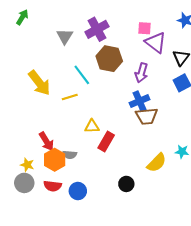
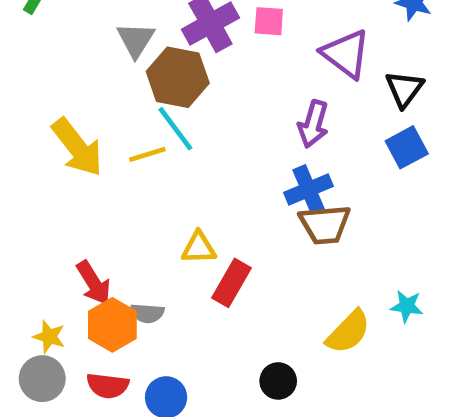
pink square: (145, 28) -> (269, 21), moved
brown hexagon: (109, 59) -> (178, 77), moved
yellow line: (70, 97) -> (147, 154), moved

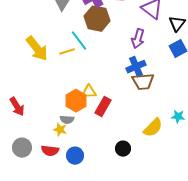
brown hexagon: (178, 77) -> (97, 19), moved
red arrow: (94, 283) -> (17, 107), moved
orange hexagon: (112, 325) -> (76, 101), moved
yellow star: (49, 337) -> (60, 130), moved

